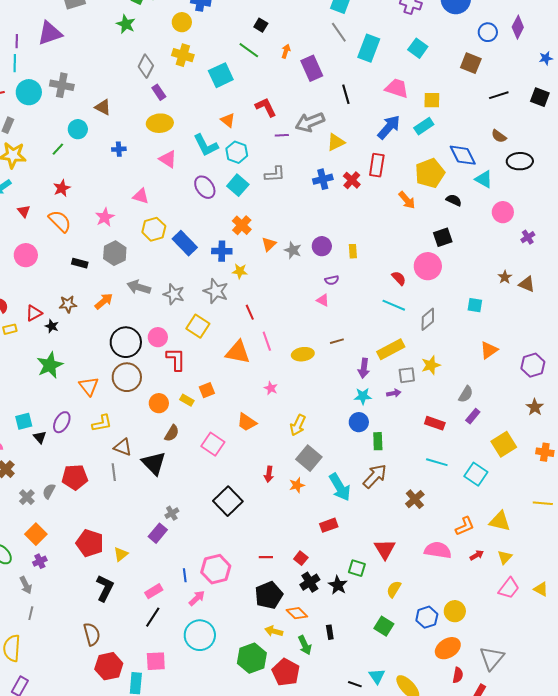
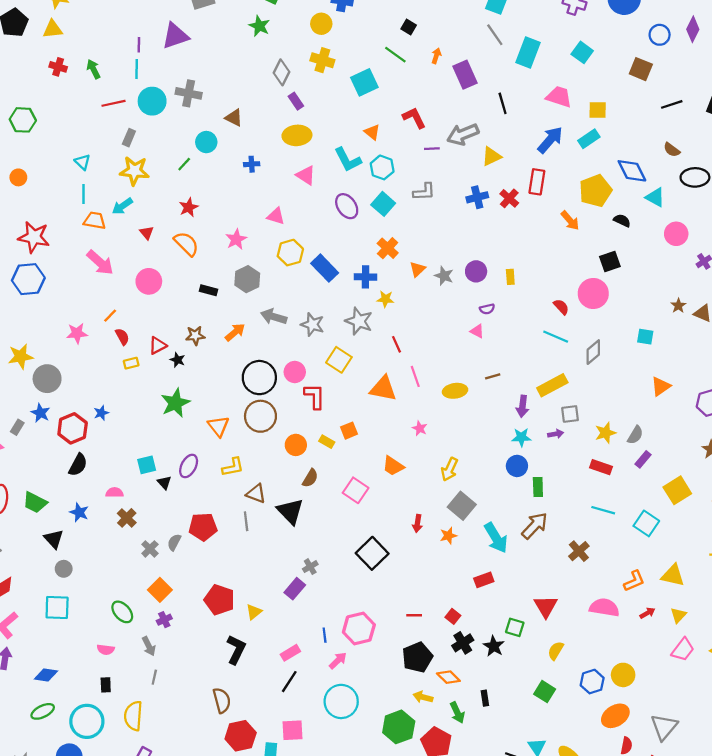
yellow star: (431, 365) -> (605, 433), moved

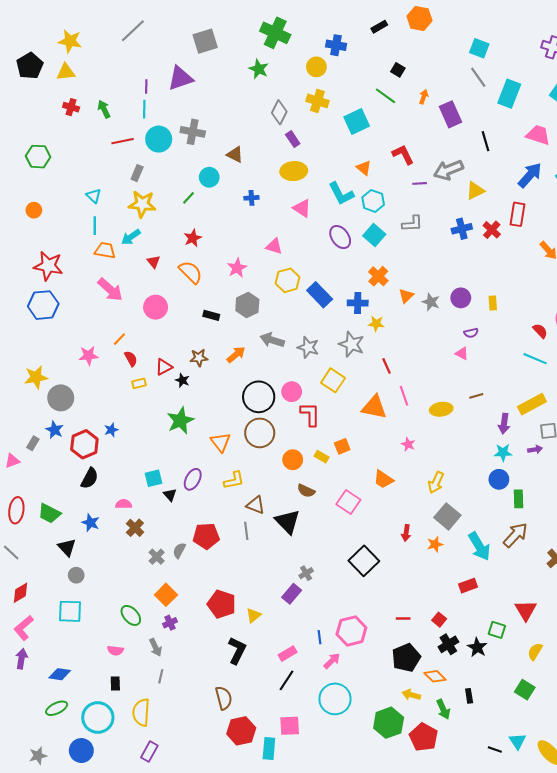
brown semicircle: (310, 478) -> (306, 491), turned 84

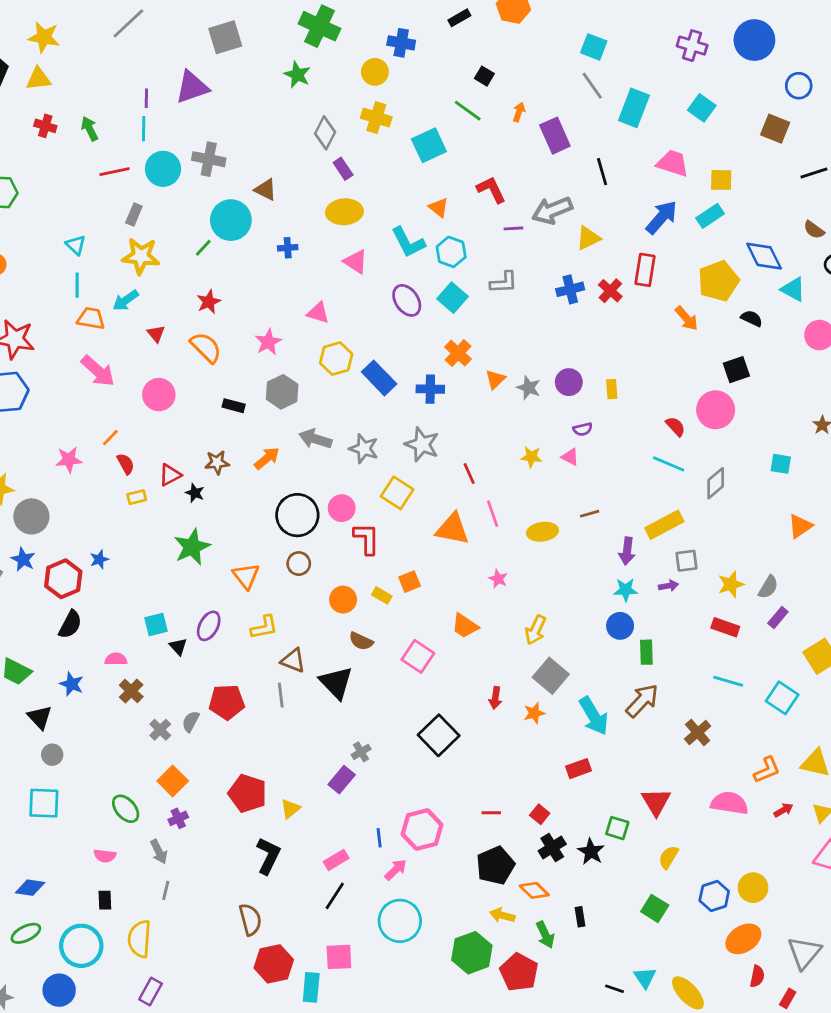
cyan circle: (209, 177) -> (231, 220), size x1.5
yellow star: (376, 324) -> (531, 457), moved
brown circle: (260, 433) -> (299, 564), size x0.6

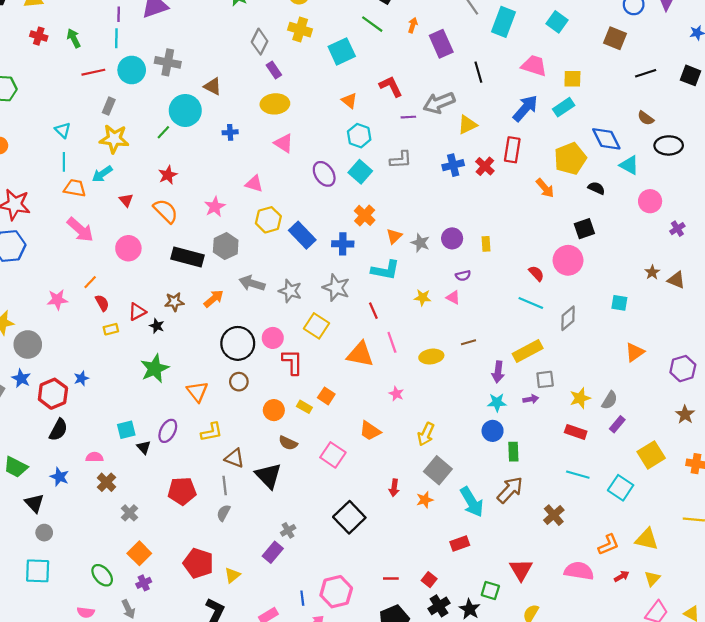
cyan L-shape: (408, 242) -> (385, 270), moved, turned -52
black rectangle: (234, 406) -> (187, 257), size x1.8
orange square: (410, 582) -> (326, 396), turned -35
gray semicircle: (191, 721) -> (224, 513), moved

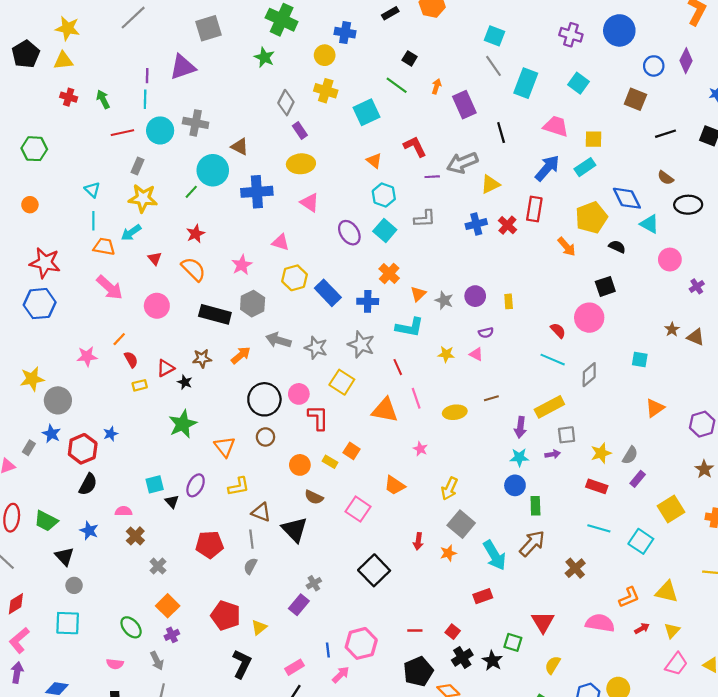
blue cross: (230, 132) -> (257, 192), size x2.0

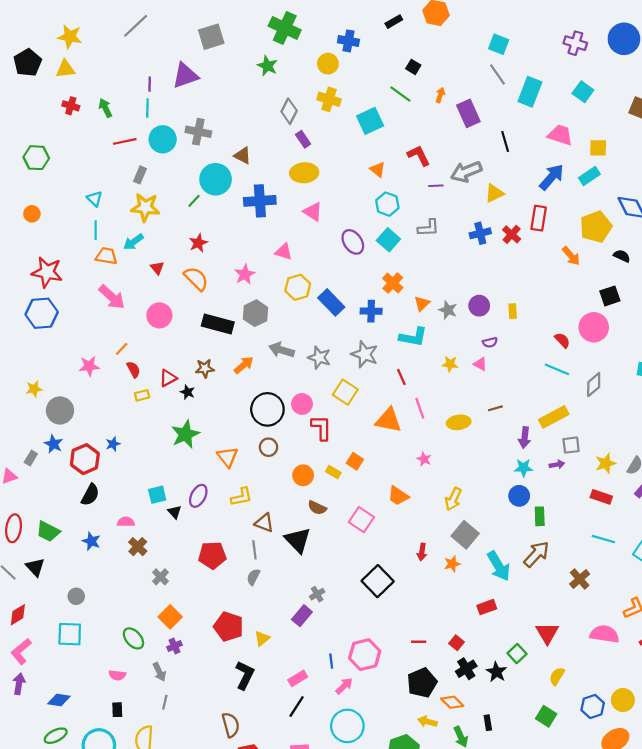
yellow star: (32, 379) -> (34, 389), size x0.7
black triangle: (64, 556) -> (35, 567), moved
green square: (513, 642) -> (517, 654), turned 30

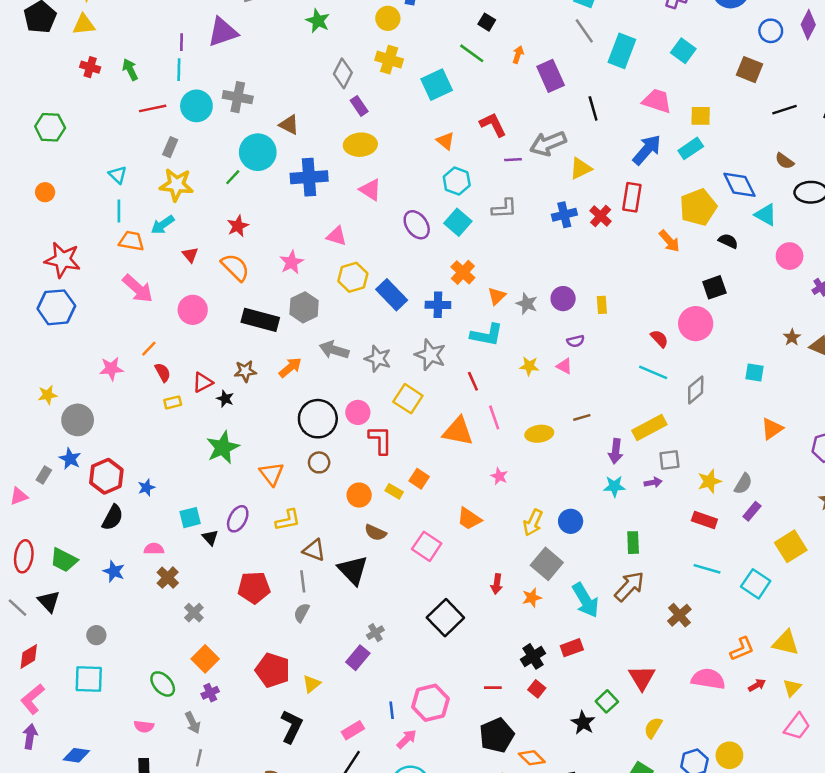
blue star: (113, 444) -> (146, 488), moved
blue circle: (519, 496) -> (571, 521), moved
black cross: (466, 669) -> (533, 656), moved

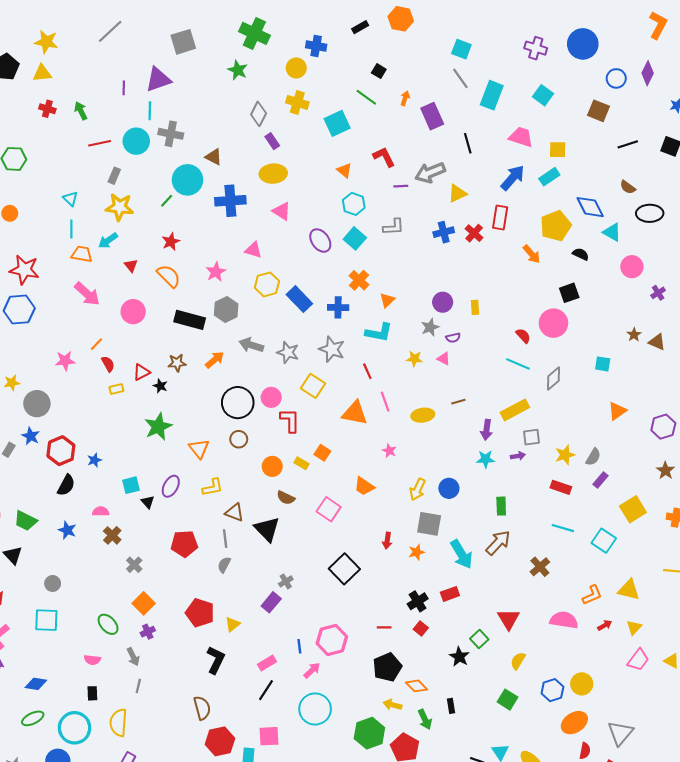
cyan line: (179, 70) -> (150, 111), moved
gray star: (527, 304) -> (430, 327), moved, turned 30
gray square: (547, 564) -> (429, 524), turned -30

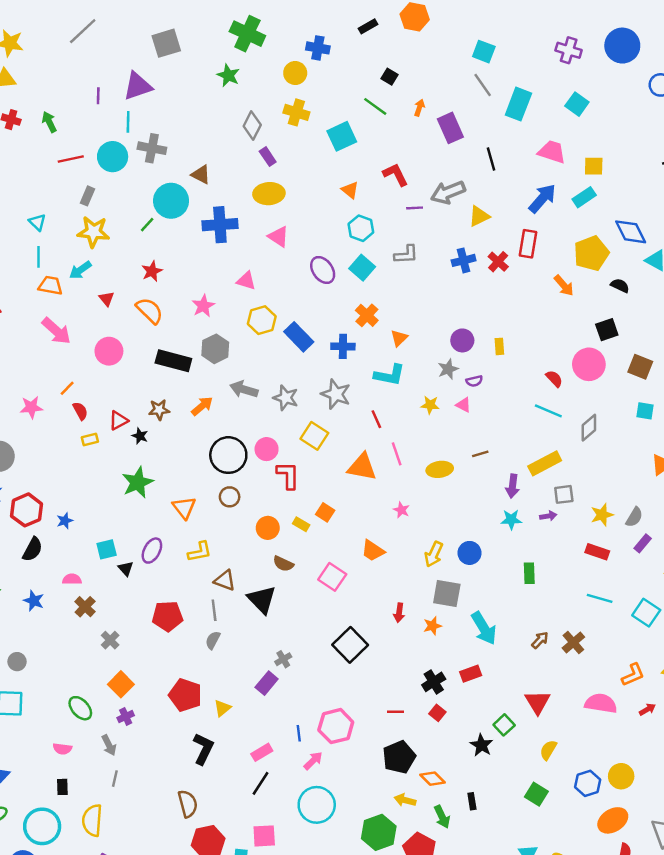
brown square: (598, 111) -> (640, 367), moved
brown arrow: (498, 543) -> (540, 640), moved, size x0.6

